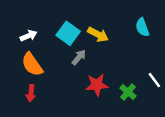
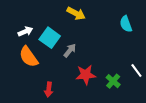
cyan square: (68, 33) -> (50, 38), moved
yellow arrow: (98, 34) -> (76, 13), moved
red arrow: (31, 93) -> (49, 90), moved

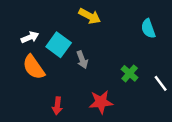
gray arrow: (70, 50) -> (82, 60), turned 120
red star: (86, 75) -> (101, 102), moved
green cross: (113, 81) -> (130, 73), moved

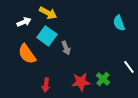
yellow arrow: (90, 16) -> (48, 13), moved
white arrow: (30, 37) -> (24, 22), moved
green cross: (130, 73) -> (103, 79), moved

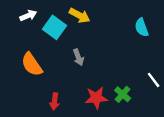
yellow arrow: (48, 13) -> (80, 15), moved
white arrow: (24, 22) -> (28, 15), moved
cyan square: (47, 36) -> (54, 27), moved

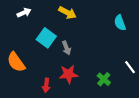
cyan square: (54, 27) -> (46, 38), moved
orange semicircle: (32, 64) -> (16, 62), moved
red star: (96, 98) -> (68, 74), moved

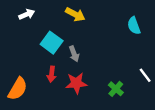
orange semicircle: (16, 62) -> (18, 89), moved, turned -115
red arrow: (46, 85) -> (52, 74), moved

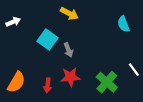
white arrow: (27, 14) -> (13, 22), moved
red arrow: (52, 74) -> (48, 85), moved
green cross: (116, 89) -> (107, 82), size x1.5

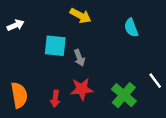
cyan semicircle: (123, 24) -> (131, 28), moved
cyan square: (48, 40) -> (55, 46), turned -30
orange semicircle: (16, 82) -> (19, 95), turned -40

